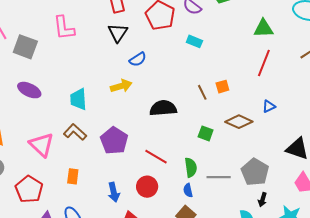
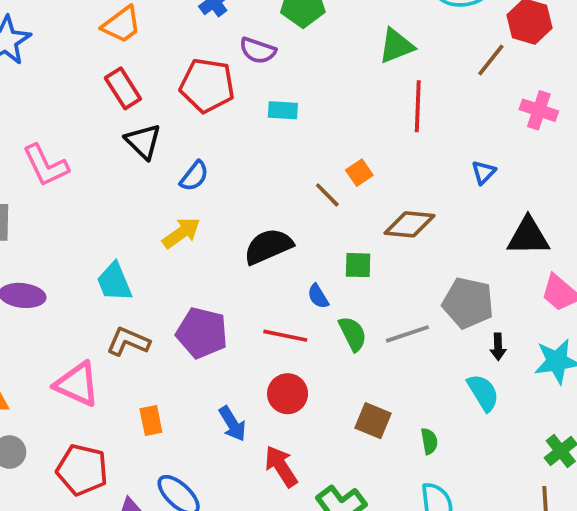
blue triangle: (269, 106) -> (484, 172), moved
blue semicircle: (188, 190) -> (318, 296), moved

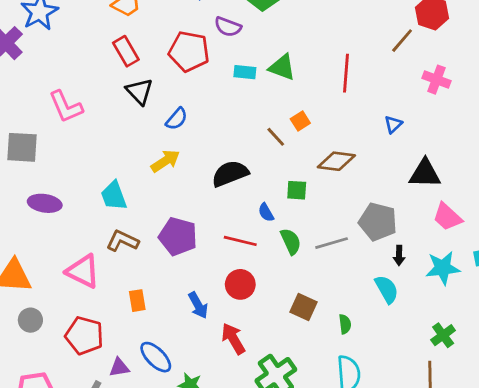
green triangle: (396, 46) -> (282, 67), moved, turned 40

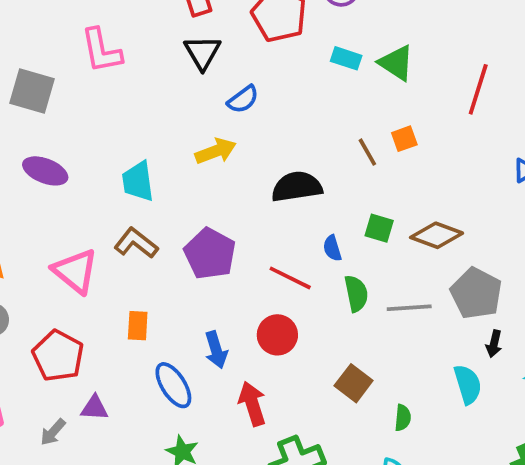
brown diamond: (336, 161) -> (437, 235), moved
blue ellipse: (156, 357) -> (173, 385), moved

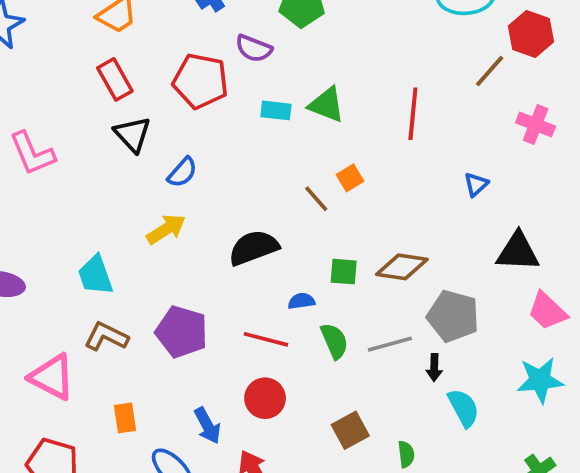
blue semicircle: (332, 248) -> (301, 301), turned 110
black arrow: (494, 344) -> (434, 368), moved
brown square: (354, 383) -> (350, 430), turned 36

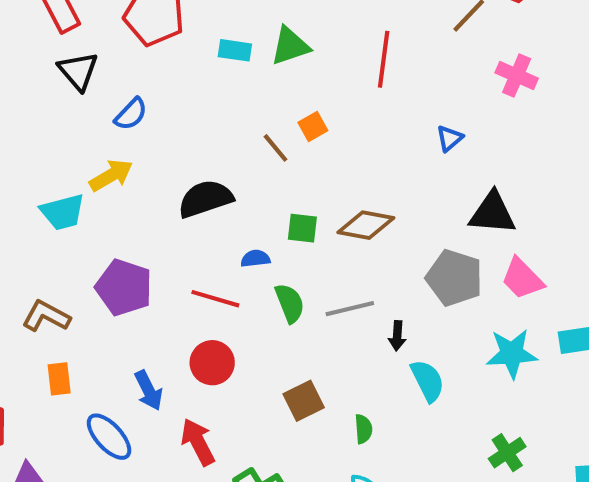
green triangle: (326, 105) -> (290, 46), turned -42
cyan trapezoid: (95, 275) -> (63, 212), moved, turned -87
gray pentagon: (453, 316) -> (454, 278), moved
brown L-shape: (106, 337) -> (46, 316), moved

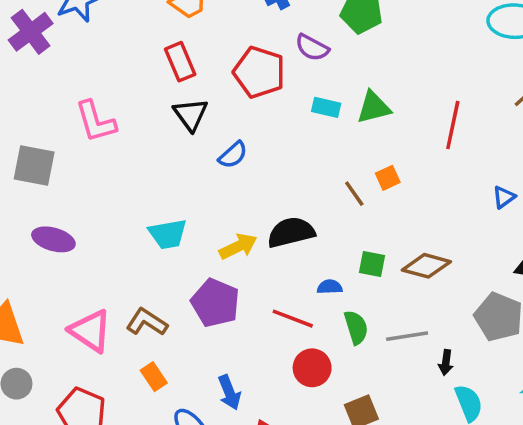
yellow arrow: (111, 175) -> (238, 246), moved
red circle: (212, 363) -> (312, 368), moved
orange rectangle: (59, 379) -> (154, 377), turned -32

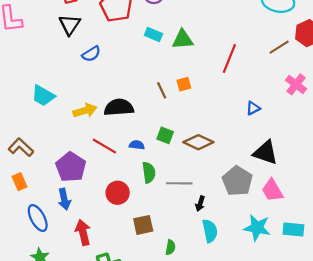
cyan trapezoid: (168, 234) -> (43, 96), turned 30
purple pentagon: (215, 303) -> (71, 167), moved
red line: (293, 319) -> (104, 146), moved

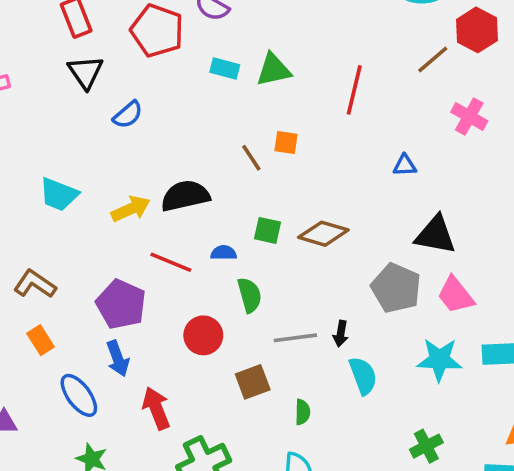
orange square: (184, 84) -> (286, 142), turned 32
blue triangle: (253, 108) -> (405, 165), turned 32
gray line: (179, 183) -> (295, 338), moved

